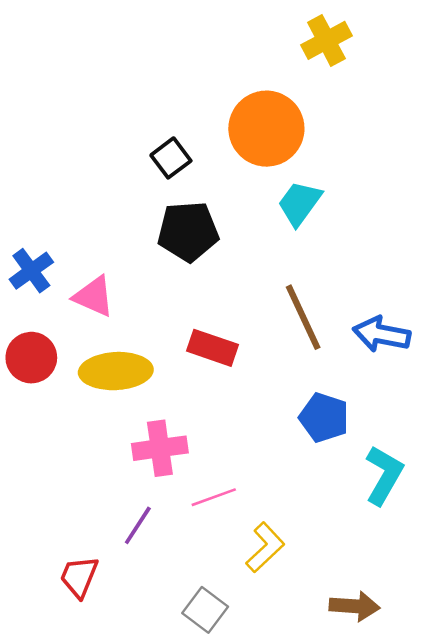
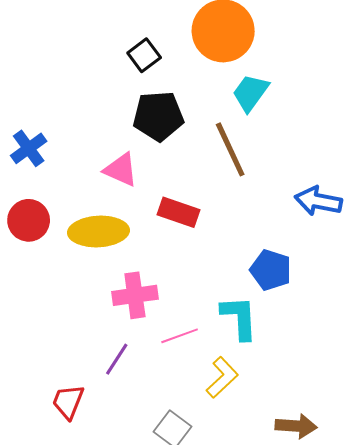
pink triangle: (94, 296) -> (121, 170), moved
brown line: (303, 317) -> (230, 149), moved
cyan L-shape: (384, 475) -> (239, 318), moved, turned -33

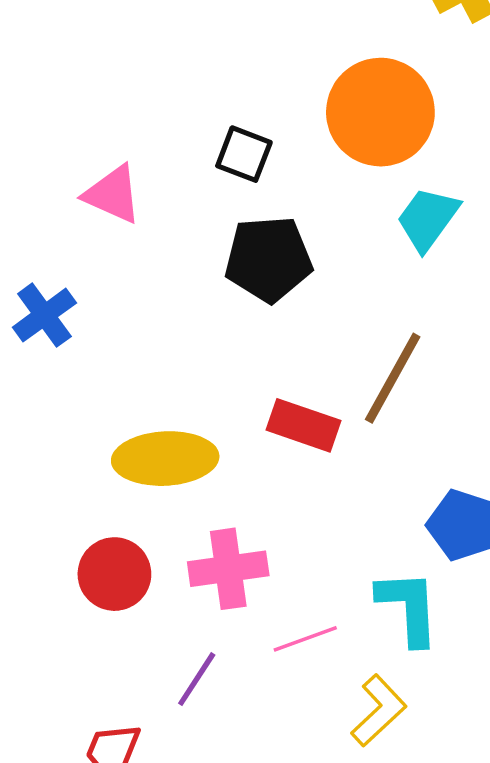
black square: (144, 55) -> (244, 154), turned -32
brown line: (230, 149) -> (393, 378), moved, turned 54
pink triangle: (121, 170) -> (113, 194), moved
red circle: (29, 220) -> (114, 574), moved

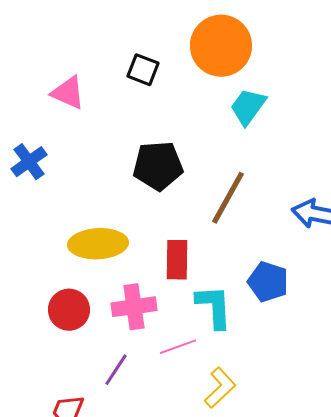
black pentagon: (268, 259) -> (158, 166), moved
red rectangle: (303, 425) -> (177, 260), moved, turned 72
cyan L-shape: (408, 607) -> (214, 307), moved

